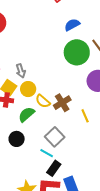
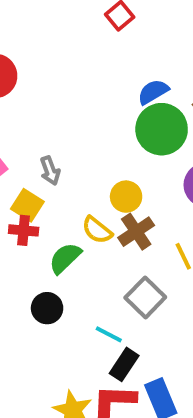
blue semicircle: (72, 25) -> (153, 92), moved
yellow circle: (28, 89) -> (126, 197), moved
gray square: (55, 137) -> (145, 297), moved

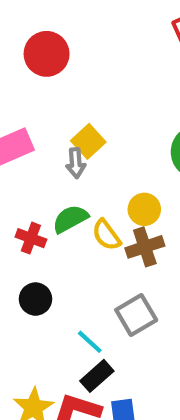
yellow square: (27, 205) -> (88, 141), moved
red cross: (24, 230) -> (31, 238), moved
green semicircle: (65, 258) -> (70, 219), moved

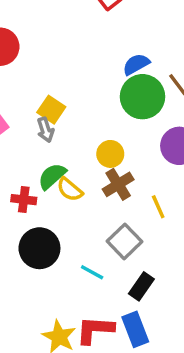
yellow semicircle: (106, 235) -> (70, 190), moved
black circle: (35, 299) -> (39, 248), size x1.5
black rectangle: (97, 376) -> (141, 286), moved

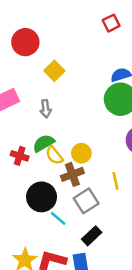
yellow square: (51, 110) -> (54, 71), moved
yellow circle: (110, 154) -> (81, 153), moved
brown cross: (118, 184) -> (72, 174), moved
black circle: (39, 248) -> (42, 197), moved

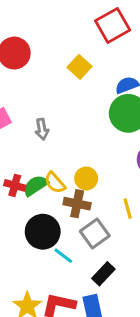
red square: (111, 23) -> (113, 25), size x1.6
yellow square: (54, 71) -> (80, 67), moved
green semicircle: (44, 143) -> (36, 186), moved
brown cross: (72, 174) -> (77, 204), turned 35

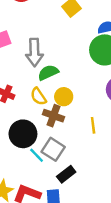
gray arrow: (42, 129) -> (34, 52), size x1.6
green semicircle: (36, 186) -> (48, 73), moved
gray square: (95, 234) -> (53, 149), moved, turned -30

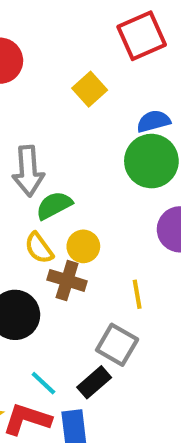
gray square: (53, 149) -> (117, 345), moved
cyan line: (37, 155) -> (43, 383), moved

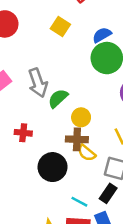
yellow semicircle: (39, 248) -> (87, 153), moved

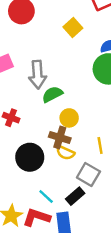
yellow semicircle: (87, 153) -> (65, 153), turned -30

